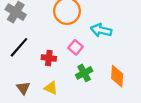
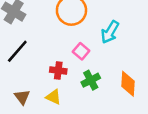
cyan arrow: (101, 30) -> (110, 32), turned -72
red cross: (49, 58) -> (58, 71), moved

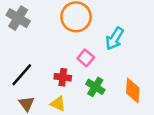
black line: (17, 51) -> (22, 75), moved
green cross: (91, 80) -> (95, 87), turned -30

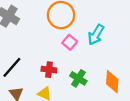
pink square: (86, 58) -> (70, 42), moved

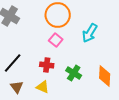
pink square: (70, 42) -> (56, 40), moved

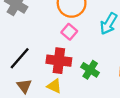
red cross: (47, 65) -> (59, 61), size x1.5

